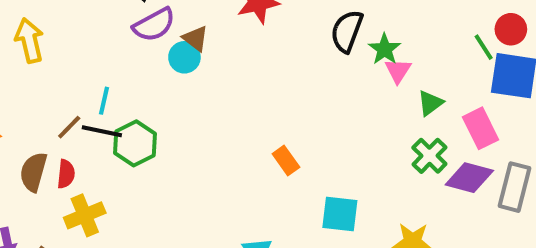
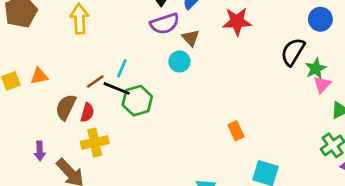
cyan circle: (184, 57) -> (179, 61), moved

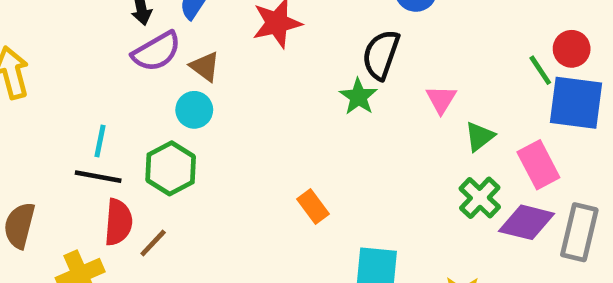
green star: (316, 69) -> (358, 97), moved
brown line: (95, 82) -> (153, 243), moved
green hexagon: (137, 101) -> (171, 168), moved
red semicircle: (87, 112) -> (118, 222), moved, size x1.4

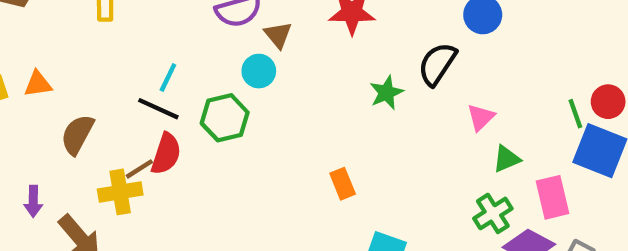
green star: (358, 97) -> (386, 93), moved
brown line: (153, 243) -> (139, 169), moved

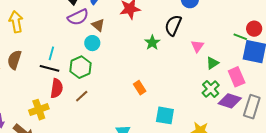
green line: (575, 114) -> (240, 37), turned -40
brown semicircle: (77, 134) -> (14, 60), moved
brown line: (139, 169) -> (82, 96), moved

